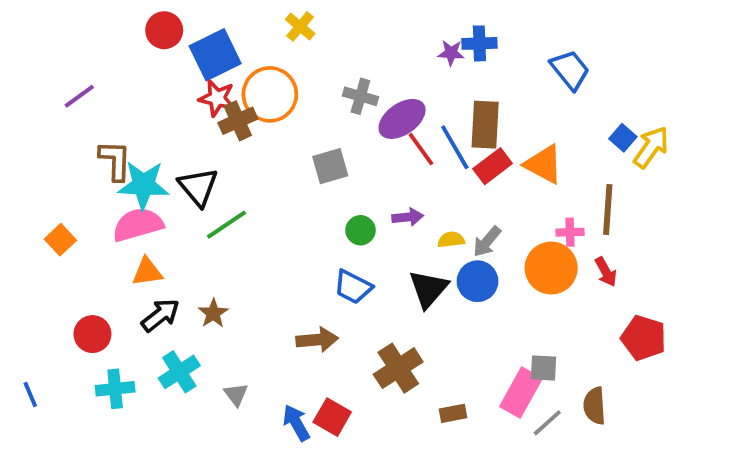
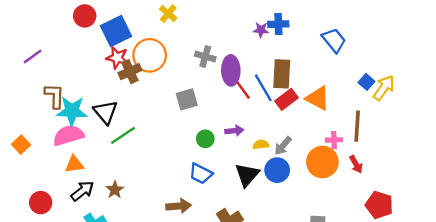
purple ellipse: (402, 119) -> (231, 70), turned -56

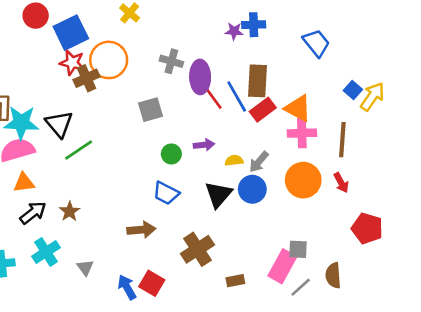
pink cross: (334, 140) -> (302, 133), moved, size x1.5

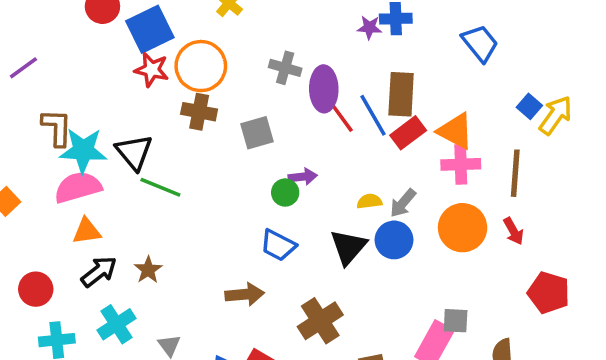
brown cross: (86, 78) -> (199, 112), moved, turned 35
purple arrow: (204, 145) -> (303, 177), moved
green line: (79, 150) -> (160, 187), turned 56

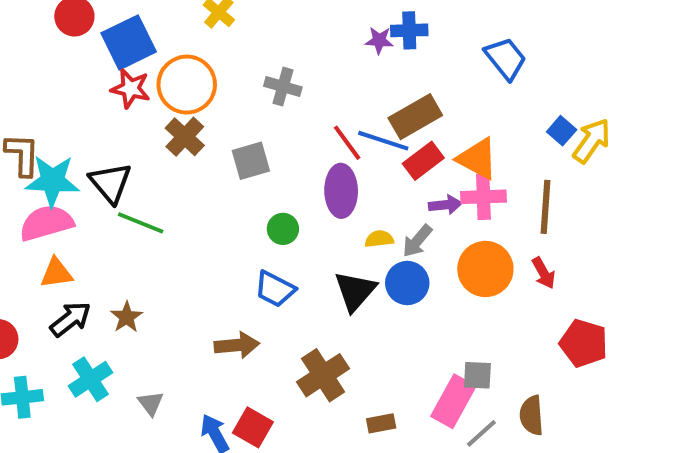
purple ellipse: (324, 89) -> (341, 191), moved
brown rectangle: (401, 94) -> (415, 117), turned 57
brown cross: (199, 112) -> (185, 137), turned 32
blue line: (373, 115) -> (383, 141), turned -42
purple arrow: (303, 177) -> (445, 205), moved

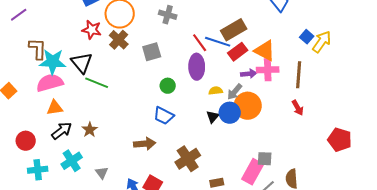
red star: (131, 89) -> (92, 30), moved
orange circle: (485, 269) -> (248, 106), moved
black triangle: (355, 291) -> (213, 117), moved, size x0.6
red pentagon: (584, 343) -> (340, 140), moved

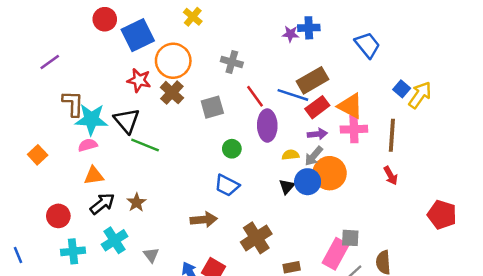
red line: (200, 43) -> (255, 96), moved
purple arrow: (249, 74) -> (317, 134), moved
pink semicircle: (50, 83) -> (88, 145), size x0.6

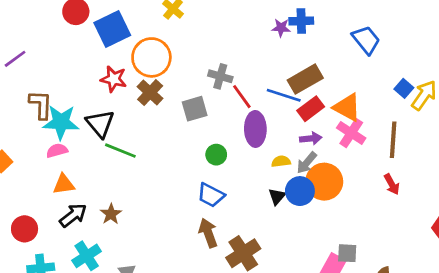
gray cross: (232, 62) -> (220, 76), moved
pink cross: (354, 129) -> (351, 133), turned 35
brown arrow: (204, 220) -> (208, 233), moved, turned -105

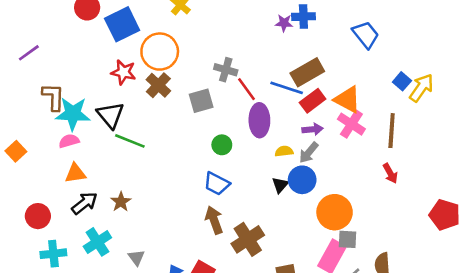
orange circle: (324, 182) -> (335, 212), moved

